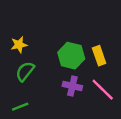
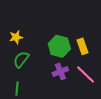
purple cross: (72, 86) -> (60, 71), turned -35
green line: (20, 107) -> (17, 89), turned -64

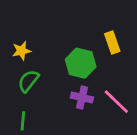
yellow rectangle: (82, 46) -> (112, 43), moved
purple cross: (60, 71) -> (82, 98), turned 35

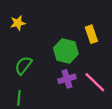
yellow star: (21, 51) -> (18, 23), moved
purple cross: (82, 98) -> (67, 79), turned -30

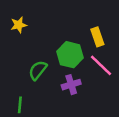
green semicircle: (23, 65) -> (38, 70), moved
pink line: (95, 82) -> (101, 65), moved

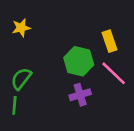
green semicircle: (38, 70) -> (21, 79), moved
green line: (20, 105) -> (14, 105), moved

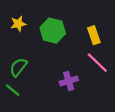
green hexagon: (79, 61) -> (53, 31), moved
green line: (14, 105) -> (13, 90), turned -56

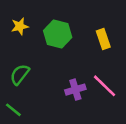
pink line: (97, 63) -> (104, 86), moved
green line: (13, 90) -> (13, 110), moved

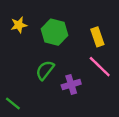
green semicircle: (20, 74) -> (45, 70), moved
pink line: (104, 86) -> (100, 67), moved

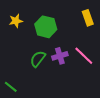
yellow rectangle: (97, 37) -> (88, 18), moved
purple cross: (71, 84) -> (60, 56), moved

